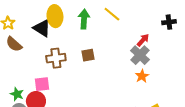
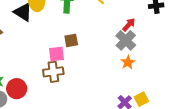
brown cross: (56, 58) -> (53, 72), moved
pink square: (42, 84) -> (56, 54), moved

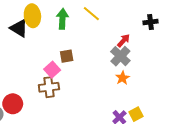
pink square: (56, 54) -> (52, 70), turned -35

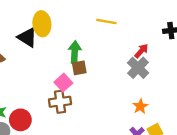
yellow line: (91, 14) -> (106, 21), turned -30
green arrow: (62, 19) -> (75, 52), moved
orange star: (122, 78) -> (140, 106), moved

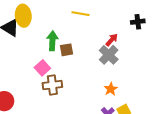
brown square: (79, 68) -> (66, 50), moved
brown cross: (60, 102) -> (52, 85), moved

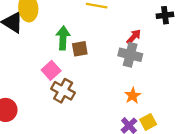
gray cross: (109, 55) -> (130, 55), turned -30
brown cross: (52, 85) -> (63, 91), turned 36

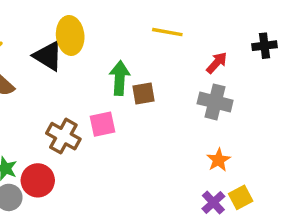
red arrow: (134, 37) -> (217, 63), moved
pink square: (51, 70) -> (103, 124), turned 30
brown cross: (63, 91) -> (63, 136), moved

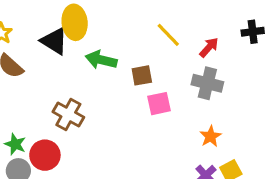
yellow line: (167, 32) -> (168, 35), moved, turned 36
green arrow: (120, 78) -> (101, 60), moved, turned -80
pink square: (103, 124) -> (159, 104), moved

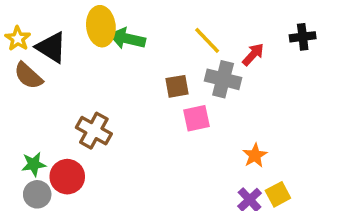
black triangle: (54, 41) -> (51, 47), moved
green arrow: (101, 60) -> (127, 39), moved
gray cross: (207, 83) -> (223, 79), moved
green star: (15, 144) -> (34, 164), turned -30

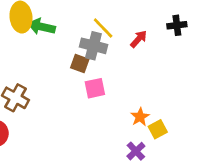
gray cross: (223, 79) -> (93, 46), moved
brown square: (177, 86) -> (80, 64), turned 30
yellow square: (278, 194) -> (158, 129), moved

